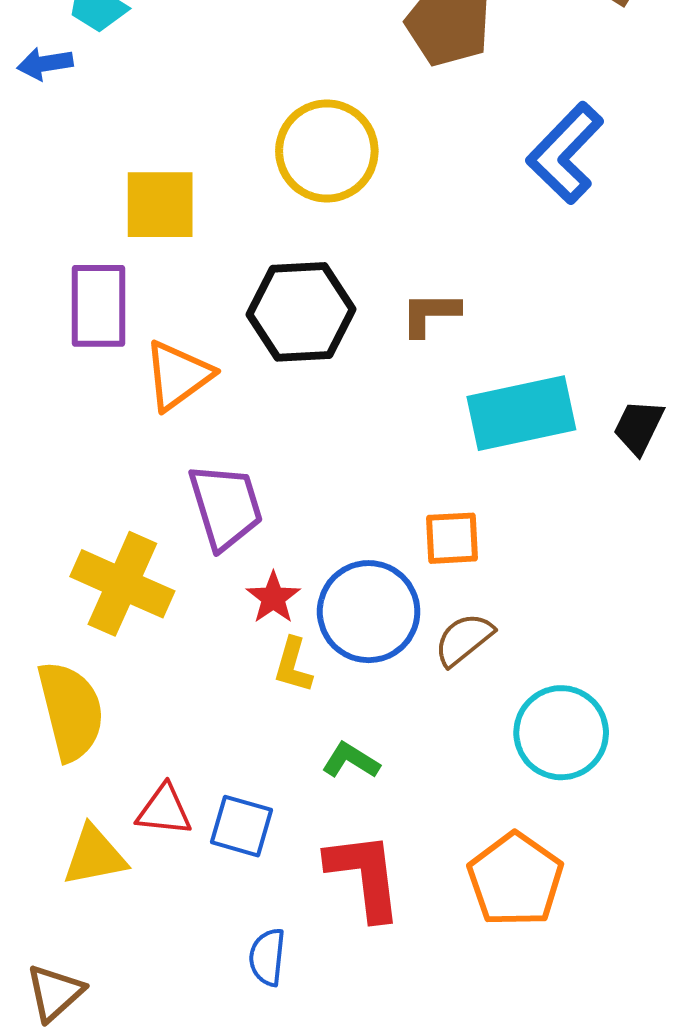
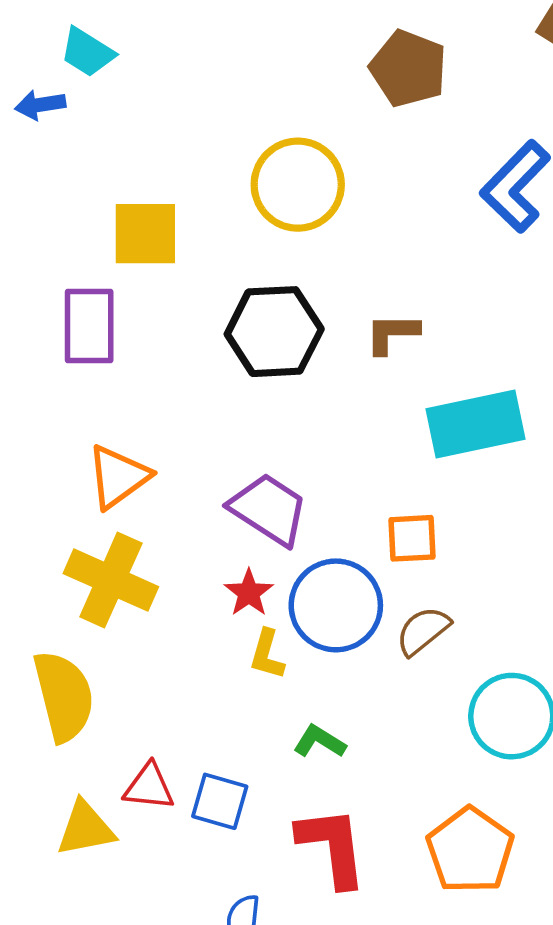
orange triangle: (178, 375) -> (118, 477), moved
purple trapezoid: (226, 506) -> (269, 509), moved, turned -40

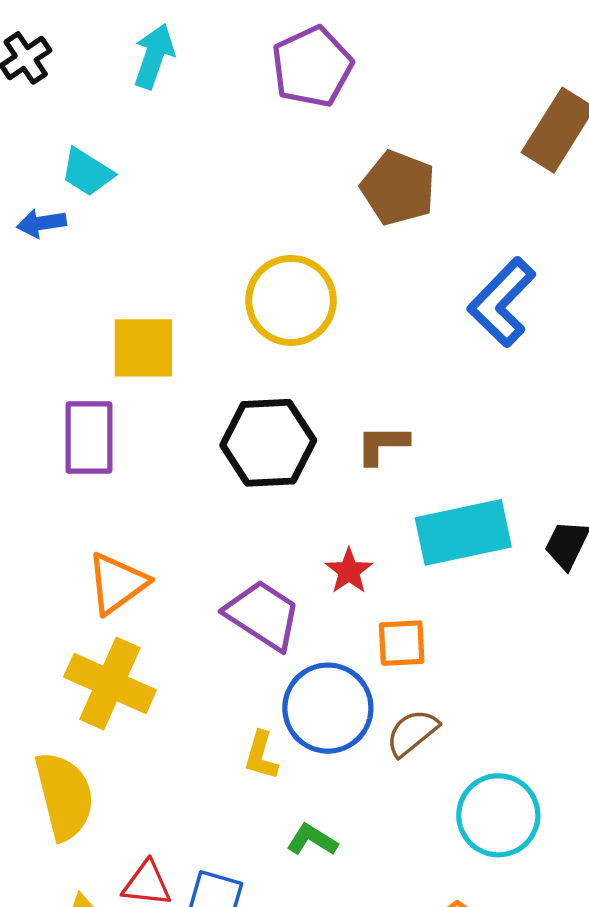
red star: (249, 593) -> (349, 571), moved

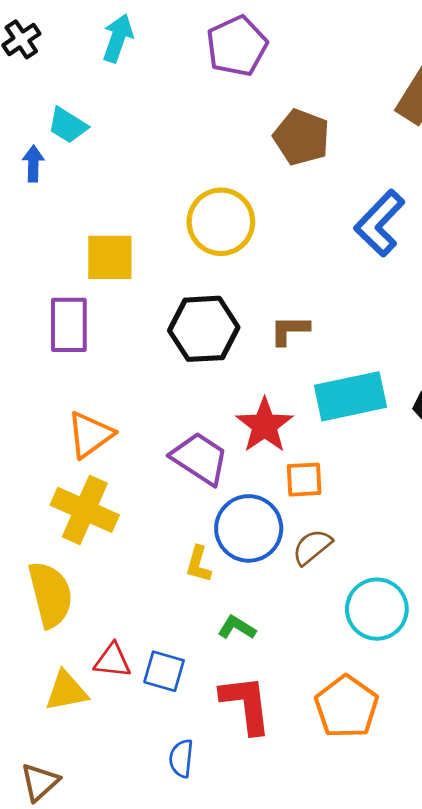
blue arrow: (41, 223) -> (33, 164), turned 100
red star: (349, 571) -> (265, 425), size x1.6

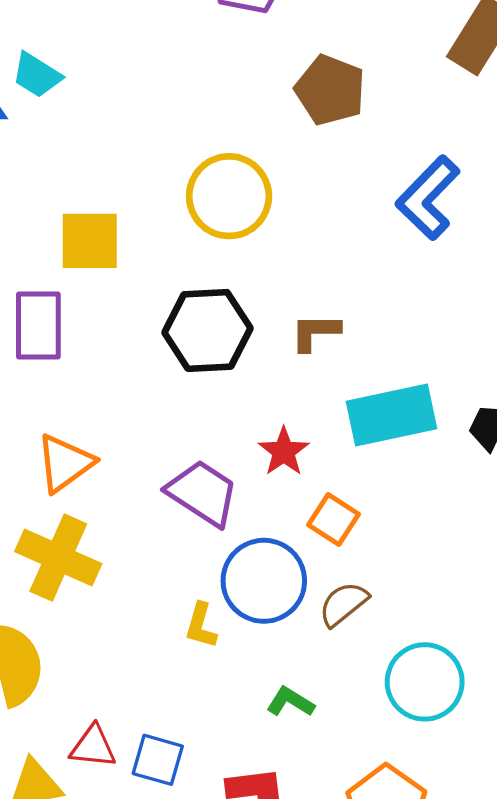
red star: (265, 425) -> (284, 451), size x0.7
orange square: (304, 480) -> (333, 519), turned 36
green L-shape: (237, 628) -> (290, 702), moved

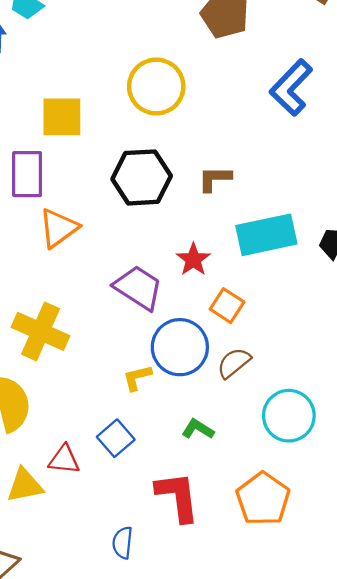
orange triangle: (65, 463) -> (58, 228), moved
yellow L-shape: (201, 626) -> (137, 378), turned 60
blue square: (158, 760) -> (116, 438), moved, turned 33

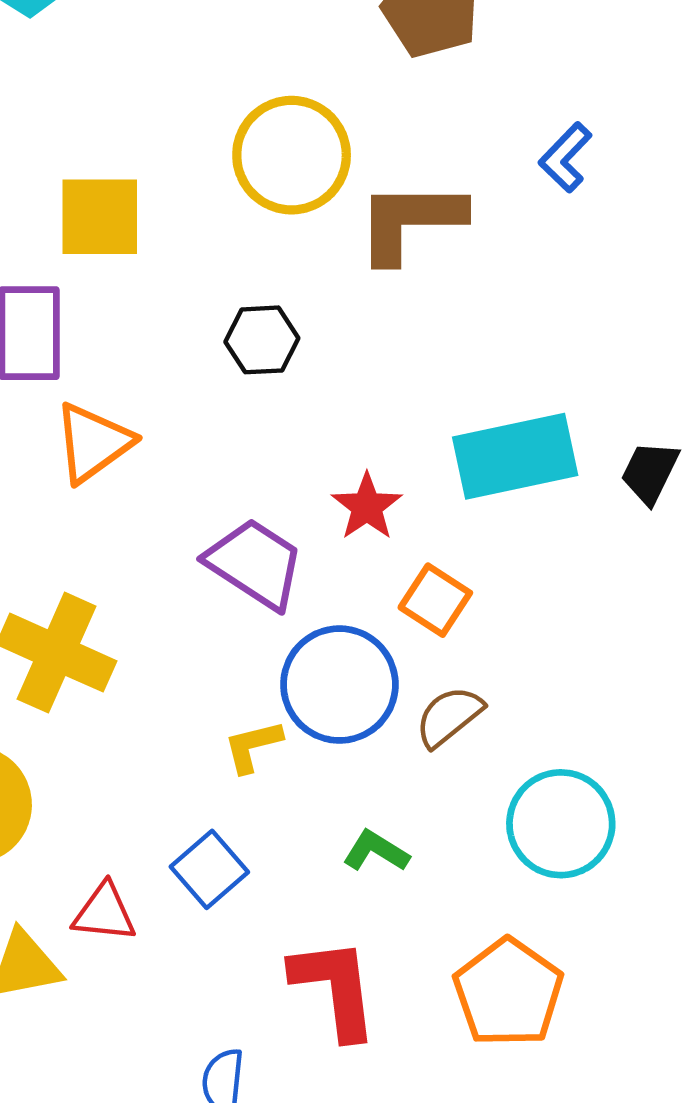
blue L-shape: (291, 88) -> (565, 157), size x0.6
black hexagon: (142, 177) -> (262, 340), size x0.6
brown L-shape: (215, 179) -> (410, 221), moved, size x1.6

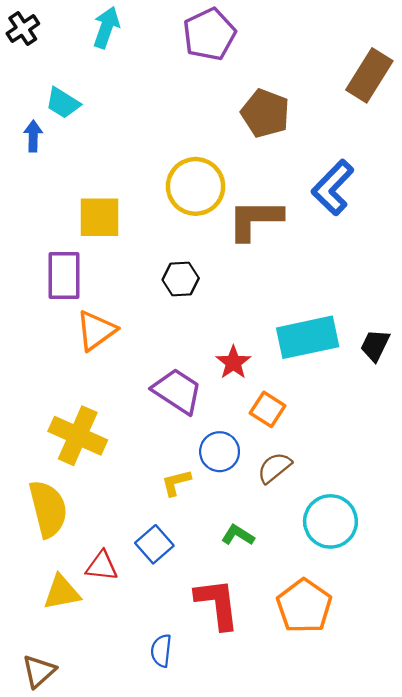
blue L-shape: (565, 157) -> (333, 188), size x1.6
blue circle: (339, 685) -> (220, 452), size x0.7

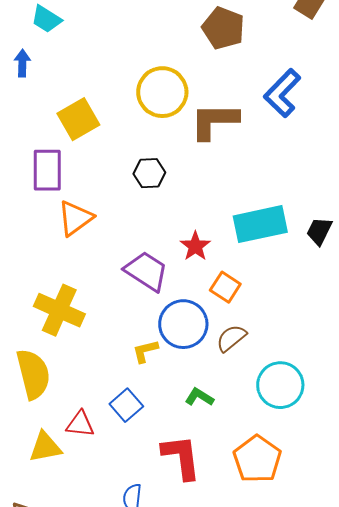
blue arrow: (33, 136) -> (22, 63), moved
yellow square: (99, 217) -> (78, 119), turned -30
blue circle: (220, 452) -> (183, 324), size x1.4

